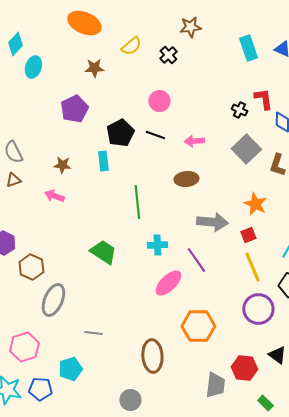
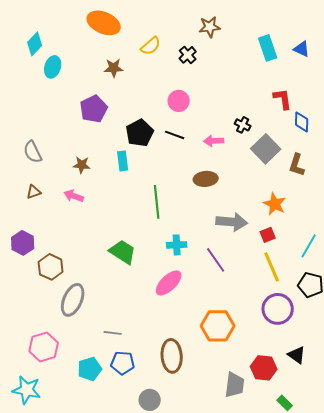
black cross: (239, 110) -> (243, 125), moved
brown triangle: (13, 180) -> (34, 192), moved
pink ellipse: (168, 283) -> (169, 283), moved
blue pentagon: (40, 389) -> (123, 363), moved

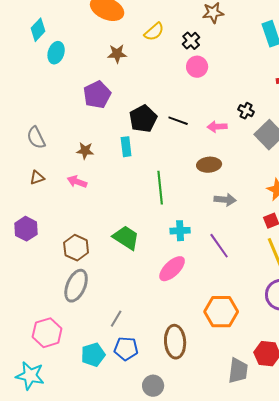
pink circle: (179, 101) -> (197, 67), moved
gray arrow: (232, 222) -> (225, 200), moved, size x0.7
brown hexagon: (51, 267) -> (76, 248), moved
gray line: (113, 333) -> (116, 319), turned -66

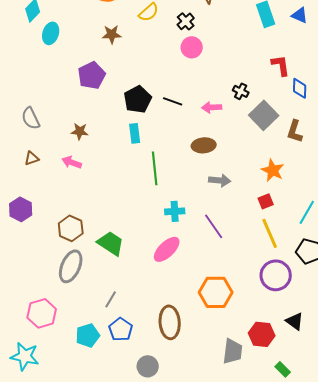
cyan rectangle: (126, 147) -> (135, 133), moved
green trapezoid: (126, 238) -> (111, 243), moved
blue pentagon: (126, 349) -> (121, 329), turned 30

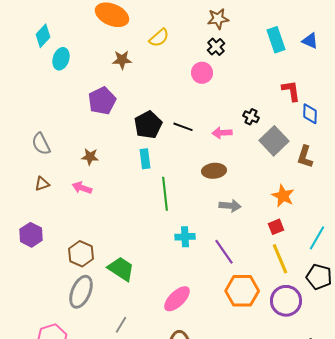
black cross: (186, 21) -> (216, 47), moved
pink ellipse: (167, 249) -> (177, 299), moved
orange hexagon: (216, 292) -> (242, 291), moved

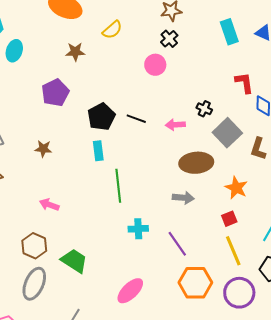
brown ellipse: (214, 171) -> (196, 163), moved, size x1.4
pink arrow: (82, 188) -> (49, 205), moved

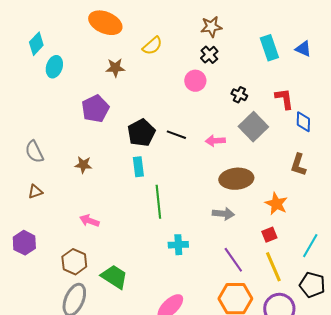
black cross: (204, 109) -> (239, 95), moved
gray square: (227, 133) -> (253, 127), moved
purple line: (177, 244) -> (233, 260), moved

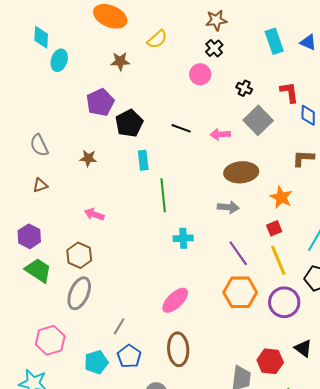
cyan diamond: (36, 44) -> (41, 37), turned -40
black pentagon: (141, 133) -> (129, 123), moved
brown L-shape: (298, 165) -> (303, 158), turned 75
green trapezoid: (114, 277) -> (38, 270), moved

